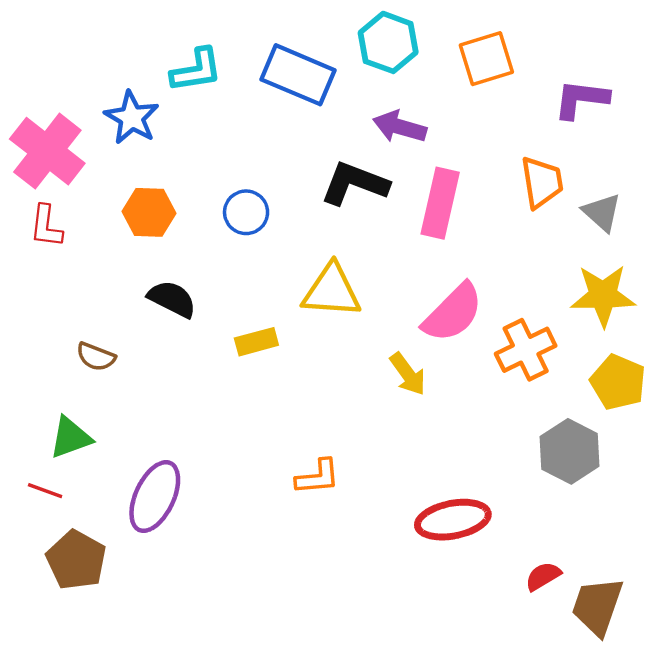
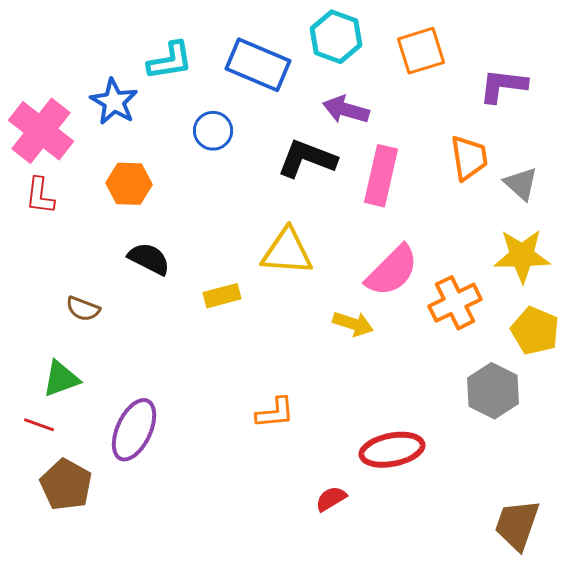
blue circle: (246, 212) -> (213, 131), moved
yellow arrow: (408, 374) -> (353, 324), turned -36
red semicircle: (543, 576) -> (331, 499), moved

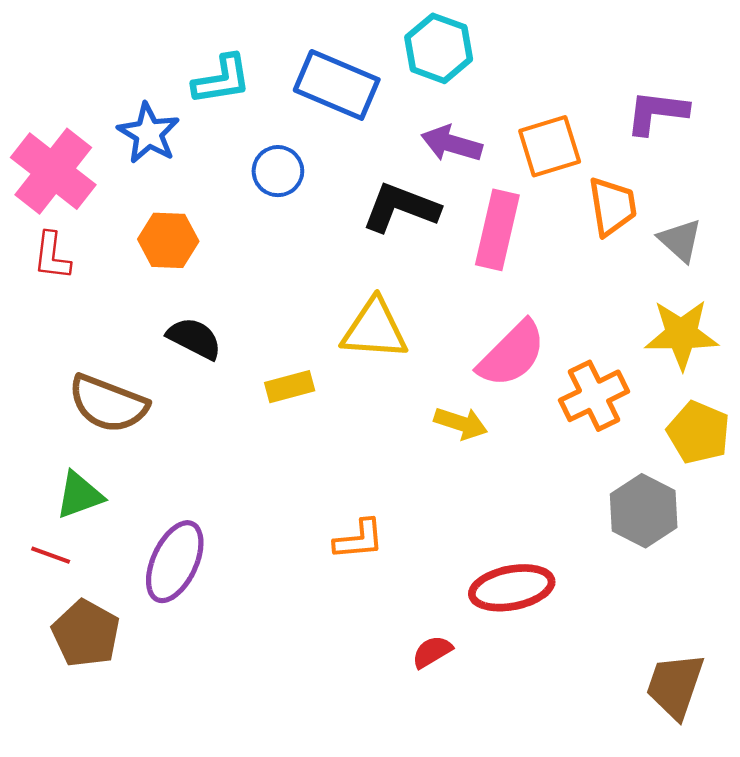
orange square: (421, 51) -> (550, 146), moved
brown semicircle: (83, 309) -> (108, 404), size x1.8

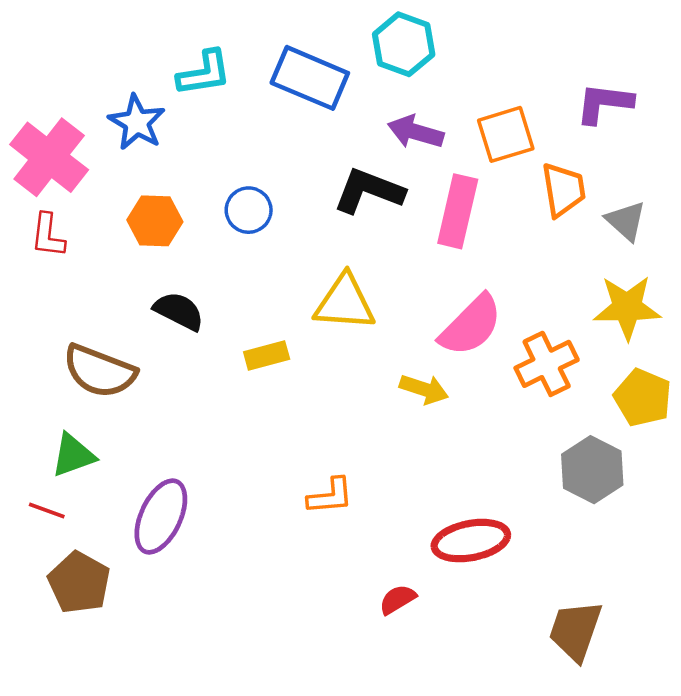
blue circle: (278, 171) -> (249, 210), moved
brown trapezoid: (675, 686) -> (575, 631), moved

